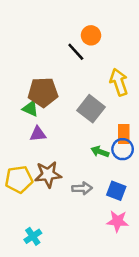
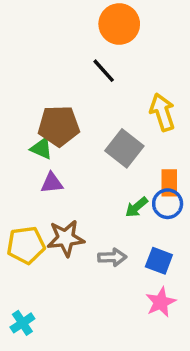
orange circle: (91, 35) -> (119, 24), moved, size x1.5
green arrow: (100, 152) -> (136, 207), turned -60
pink star: (118, 221) -> (161, 302), turned -30
cyan cross: (33, 236) -> (22, 323), moved

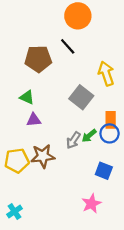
brown pentagon: (59, 126) -> (38, 59), moved
gray arrow: (112, 257) -> (73, 140), moved, turned 126
pink star: (161, 302) -> (91, 204), moved

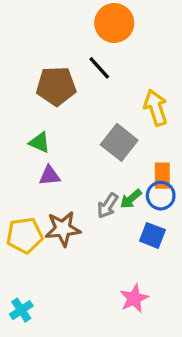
blue square: (104, 171) -> (152, 235), moved

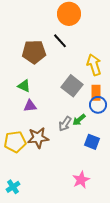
orange rectangle: (162, 176) -> (96, 93), moved
blue circle: (161, 196) -> (98, 105), moved

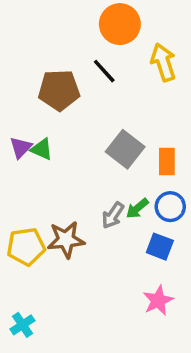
yellow arrow: (94, 65) -> (163, 62), moved
blue circle: (98, 105) -> (170, 207), moved
purple triangle: (30, 106) -> (21, 148), moved, turned -40
pink star: (81, 180) -> (158, 300), moved

